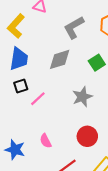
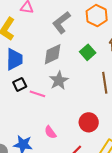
gray star: (82, 97) -> (59, 80), moved
pink line: (38, 99) -> (37, 94), turned 70

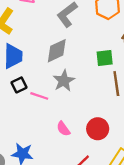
green square: (88, 52) -> (105, 58), moved, turned 35
pink semicircle: (50, 132) -> (63, 129), moved

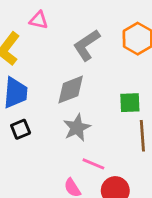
pink line: (39, 96) -> (93, 164), moved

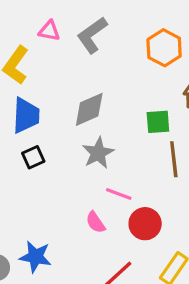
gray L-shape: (87, 45) -> (92, 35), moved

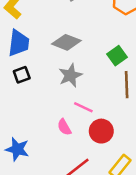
gray diamond: (89, 109) -> (66, 42), turned 40
green square: (158, 122) -> (117, 56), turned -36

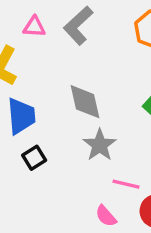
gray diamond: (66, 42) -> (85, 102), turned 68

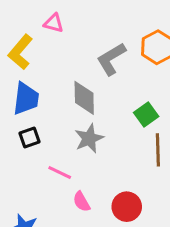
gray L-shape: (78, 26) -> (111, 59), moved
pink line: (126, 184) -> (60, 172), moved

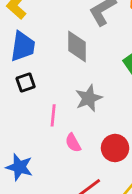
gray star: (89, 138) -> (89, 98), moved
pink line: (60, 172) -> (53, 115), turned 70

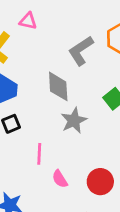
gray star: (89, 98) -> (74, 121), moved

